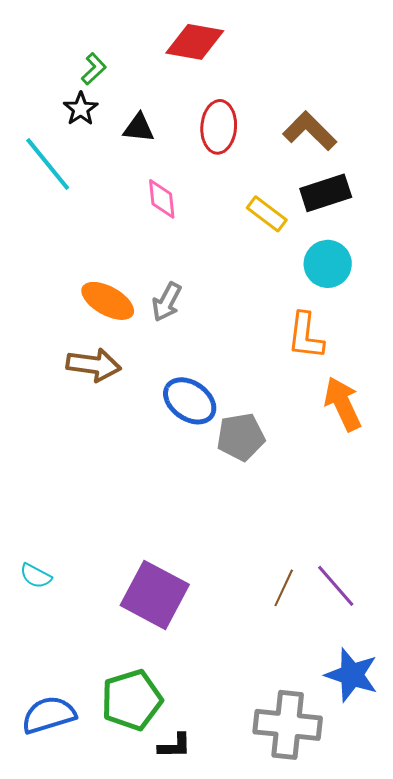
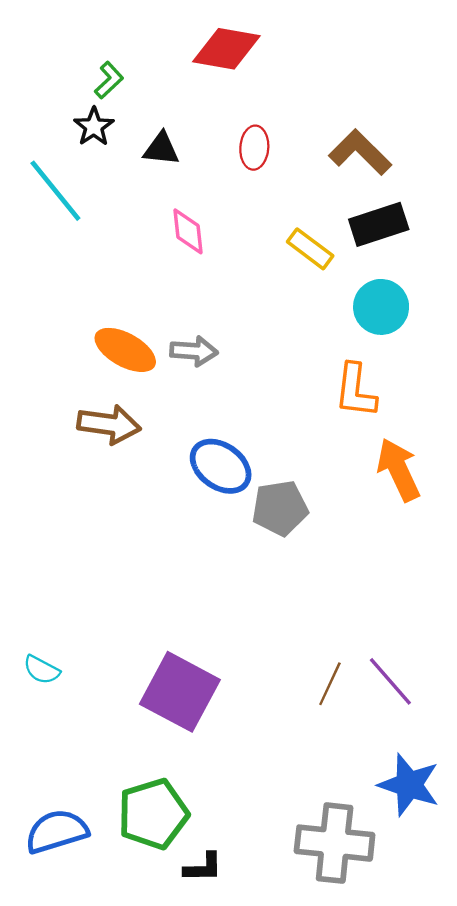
red ellipse: (219, 127) -> (254, 148), size x0.7
gray arrow: (167, 302) -> (194, 351), turned -114

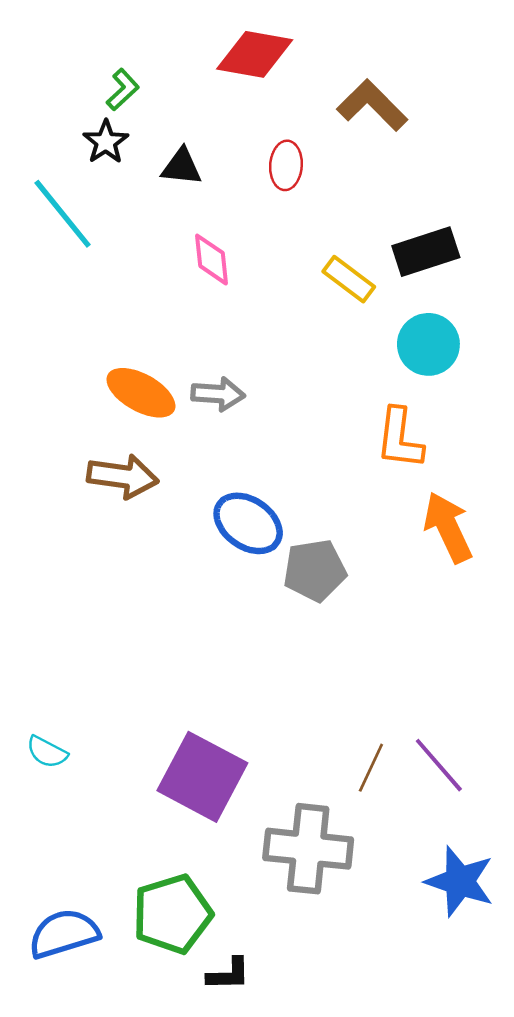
brown L-shape: (360, 152) -> (372, 105), moved
gray cross: (335, 843) -> (308, 849), moved

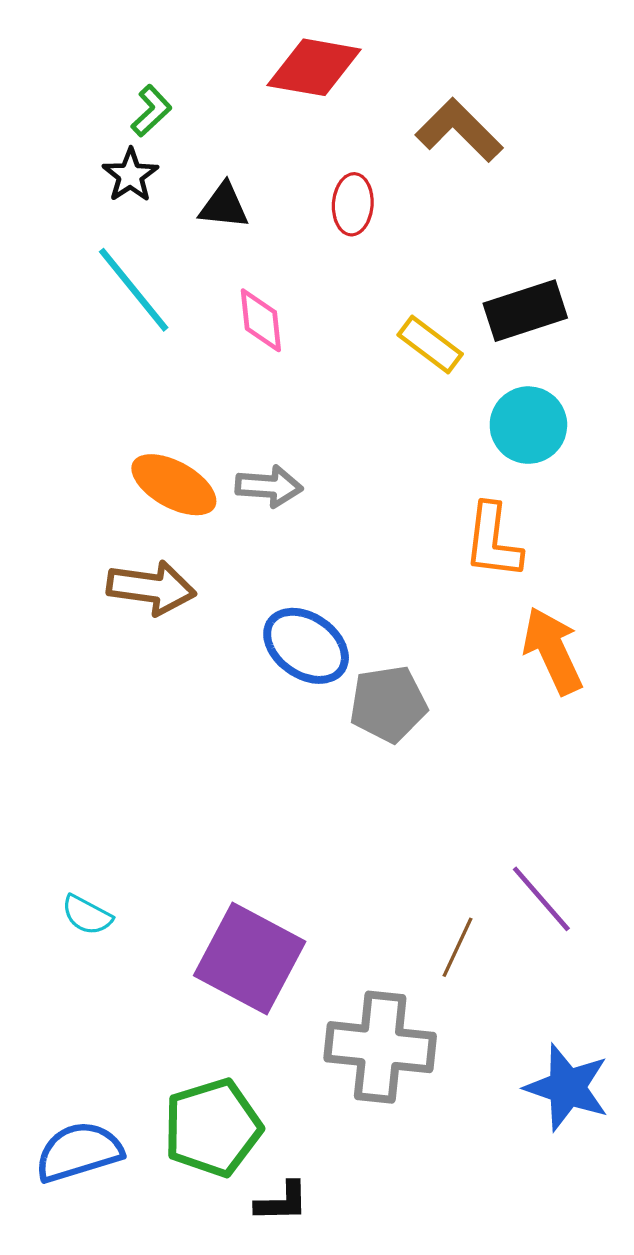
cyan line: (63, 214) -> (134, 290), moved
cyan semicircle: (47, 752) -> (87, 915), moved
purple line: (439, 765) -> (541, 899), moved

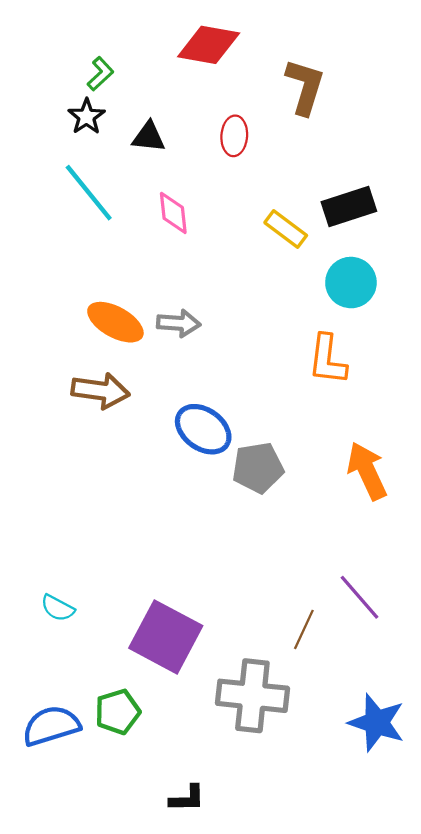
brown L-shape: (459, 130) -> (305, 87), turned 62
orange arrow: (553, 651) -> (367, 471), moved
green pentagon: (213, 1128) -> (118, 712), moved, size x0.7
blue semicircle: (79, 1152) -> (51, 726), moved

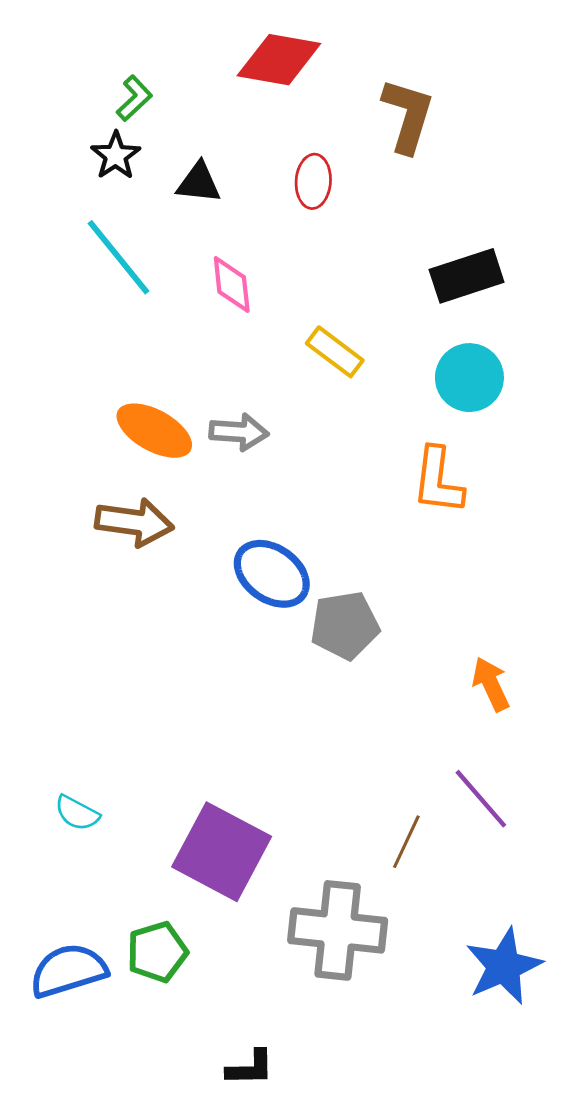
yellow rectangle: (286, 229) -> (335, 352), moved
orange arrow: (367, 471) -> (491, 684), moved, size x0.7
blue star: (377, 723) -> (504, 966), turned 30

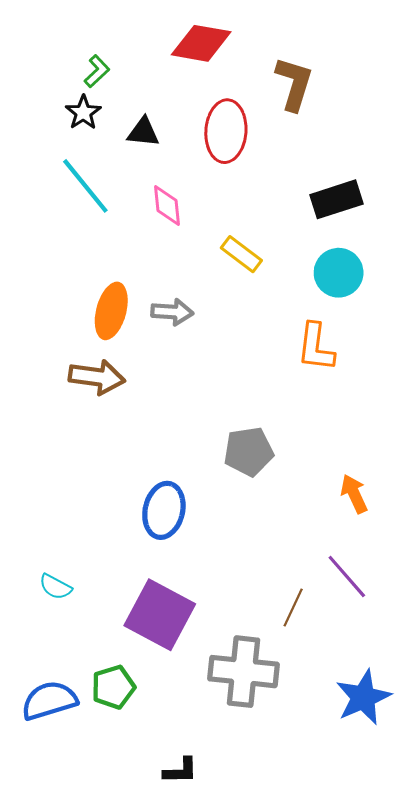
red ellipse: (313, 181) -> (226, 131), size x1.6
orange ellipse: (154, 431) -> (111, 311), turned 76
blue ellipse: (272, 574) -> (164, 510), moved, turned 68

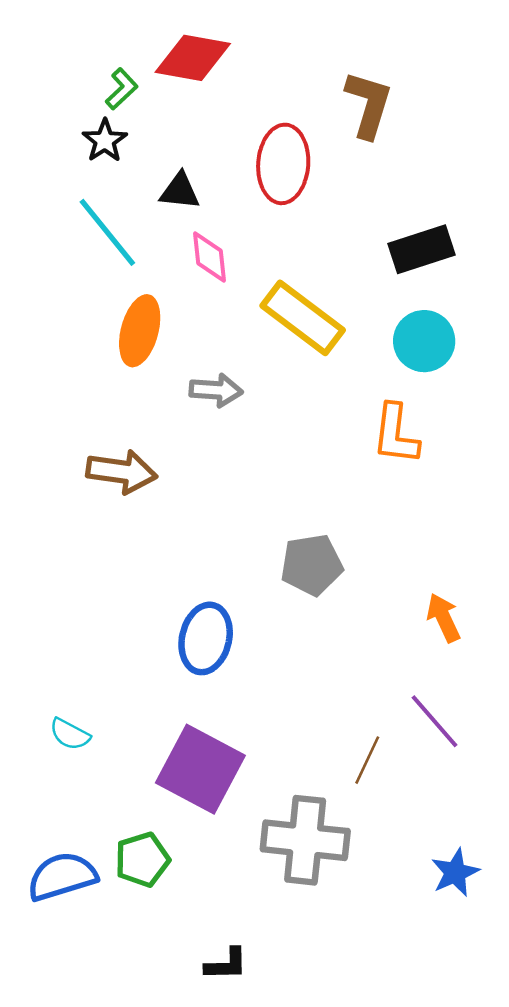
red diamond: (201, 43) -> (193, 58), moved
black triangle: (143, 132) -> (180, 191), moved
yellow rectangle: (241, 254) -> (303, 318), size x1.6
orange ellipse: (111, 311) -> (140, 331), moved
blue star: (363, 697) -> (455, 873), size x0.7

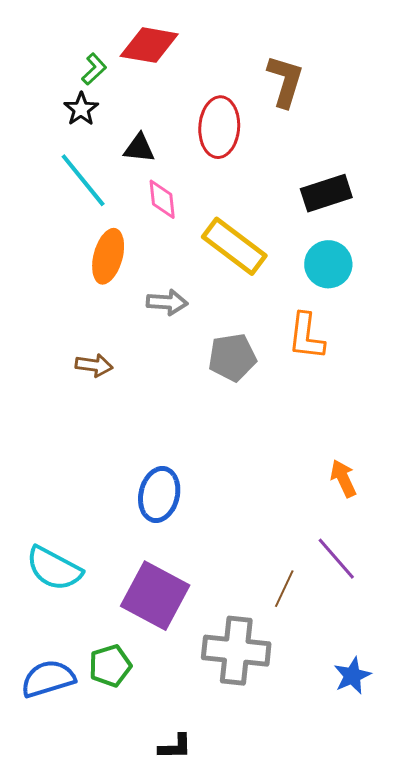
brown arrow: (122, 472) -> (94, 365), size x0.7
gray pentagon: (312, 565) -> (232, 357), moved
cyan semicircle: (70, 734) -> (54, 569), size x1.8

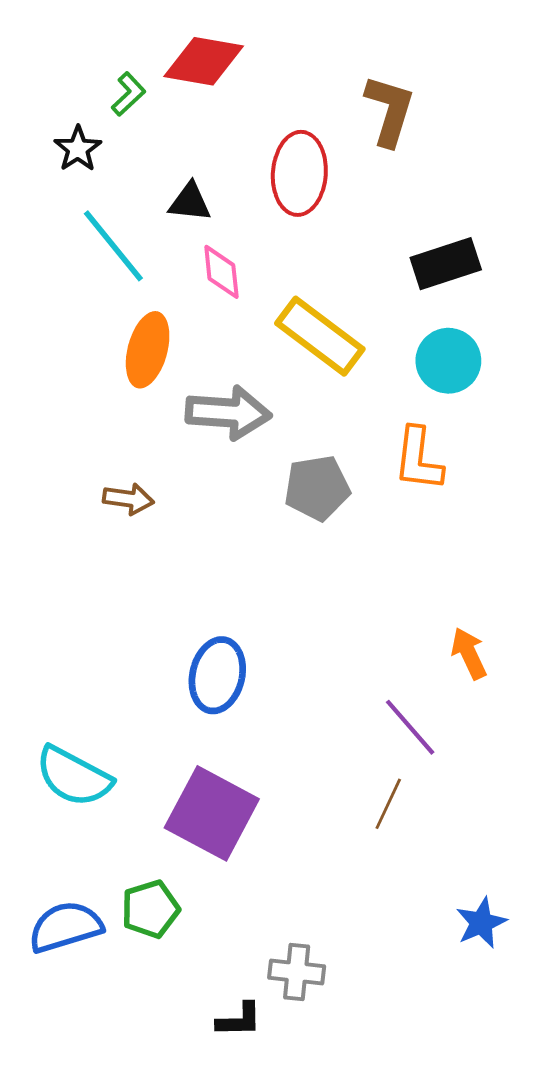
black star: (81, 109) -> (78, 149), moved
gray arrow: (167, 302) -> (228, 413), size x1.5
purple line: (336, 559) -> (410, 727), moved
gray cross: (236, 651) -> (297, 972), moved, size x0.6

